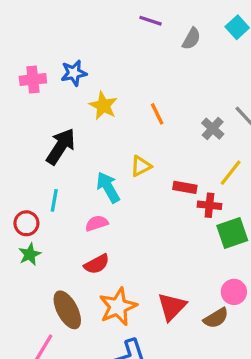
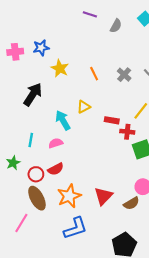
gray cross: (213, 129) -> (124, 75), moved
cyan line: (54, 200) -> (31, 140), moved
red circle: (26, 223) -> (36, 174), moved

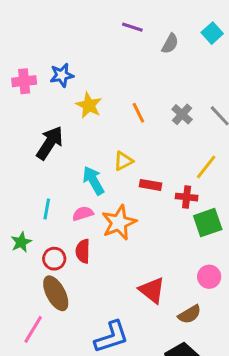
red rectangle: (112, 120) -> (150, 185), moved
red semicircle: (56, 169) -> (83, 251), turned 119
orange star: (69, 196) -> (119, 223), moved
red triangle: (103, 196) -> (152, 290), turned -36
brown semicircle: (131, 203) -> (190, 314), moved

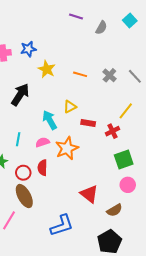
orange line: (138, 113) -> (80, 74), turned -48
red cross: (187, 197) -> (113, 131), turned -32
green square: (208, 223) -> (124, 160), moved

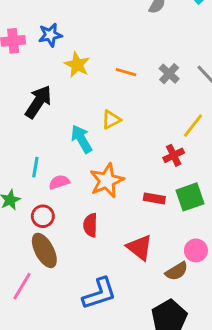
red rectangle: (88, 123) -> (154, 198), moved
pink semicircle: (43, 142) -> (59, 182), moved
red semicircle: (43, 168) -> (90, 225), moved
pink circle: (128, 185) -> (196, 250), moved

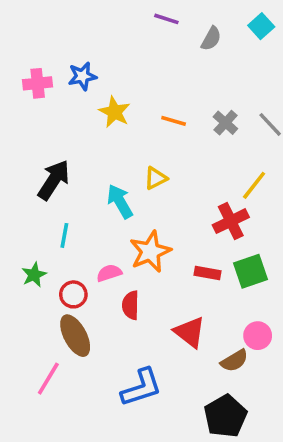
black arrow: (38, 102) -> (54, 180), moved
red cross: (174, 155) -> (231, 221), size x1.4
pink semicircle: (59, 182) -> (109, 273), moved

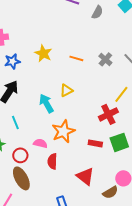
blue star: (82, 76) -> (12, 61), moved
cyan line: (64, 235) -> (15, 122), turned -32
pink semicircle: (109, 273) -> (40, 143), turned 32

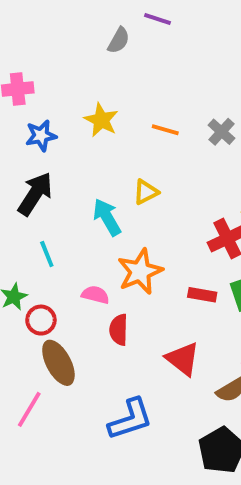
gray semicircle: (97, 12) -> (119, 40), moved
red circle: (20, 155) -> (41, 320), moved

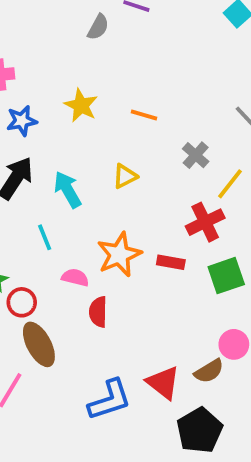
gray cross: (222, 132) -> (196, 155), moved
cyan arrow: (107, 217) -> (68, 190), moved
cyan line: (47, 254) -> (45, 237), moved
red rectangle: (202, 295) -> (171, 262), moved
red triangle: (183, 359) -> (163, 383), moved

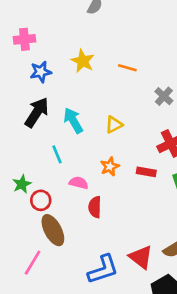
yellow triangle: (125, 176) -> (114, 125), moved
orange star: (119, 255) -> (110, 167), size x0.6

